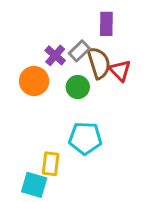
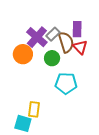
purple rectangle: (106, 24) -> (77, 29), moved
purple cross: (55, 55) -> (37, 37), size x1.5
cyan pentagon: (85, 138) -> (66, 83), moved

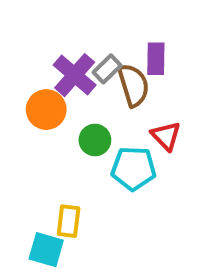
red triangle: (80, 47) -> (166, 136), moved
green circle: (52, 58) -> (95, 140), moved

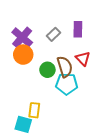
purple cross: (75, 75) -> (22, 37), moved
brown semicircle: (134, 85) -> (65, 67), moved
red triangle: (166, 136) -> (83, 59), moved

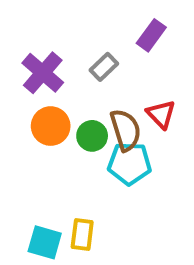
purple rectangle: (78, 29) -> (151, 35), moved, turned 35
orange circle: (23, 55) -> (51, 126), moved
yellow rectangle: (34, 110) -> (82, 235), moved

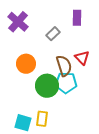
purple rectangle: (151, 35) -> (77, 18), turned -35
purple cross: (43, 73) -> (18, 22), moved
green circle: (92, 136) -> (47, 86), moved, size x1.5

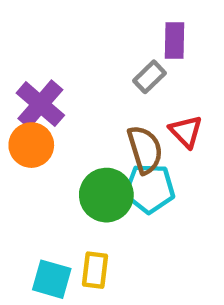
purple cross: (18, 22) -> (40, 104), moved
gray rectangle: (53, 34) -> (150, 77), moved
orange circle: (26, 64) -> (31, 145), moved

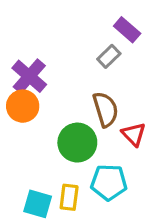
purple rectangle: (175, 40) -> (127, 30), turned -50
red triangle: (186, 131) -> (134, 134), moved
cyan pentagon: (150, 188) -> (109, 182), moved

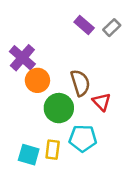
purple rectangle: (127, 30) -> (84, 25), moved
gray rectangle: (109, 56) -> (112, 28), moved
orange circle: (23, 106) -> (37, 80), moved

